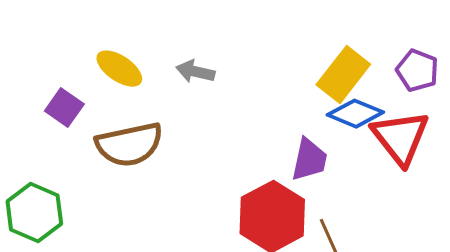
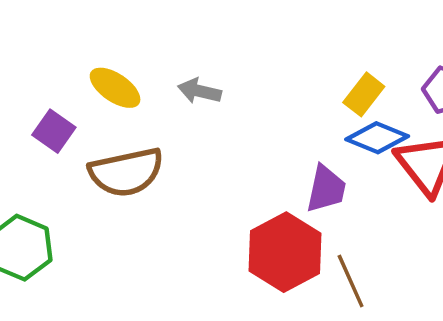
yellow rectangle: (343, 75) -> (364, 94), size x0.7

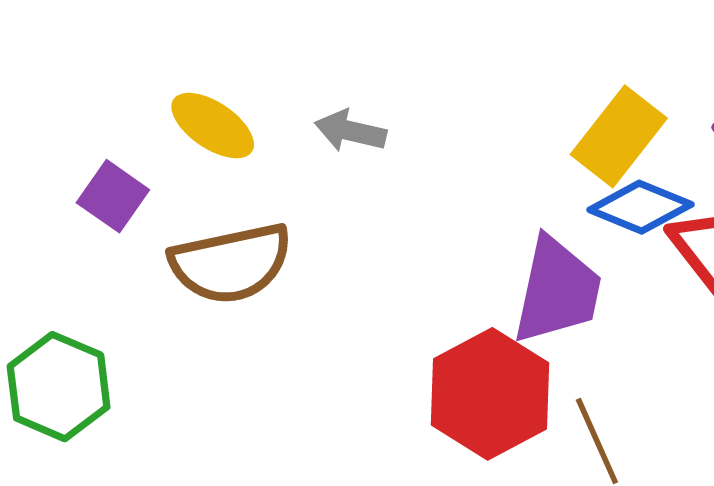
yellow rectangle: (364, 94) -> (619, 136), size x1.4
purple trapezoid: (326, 189) -> (557, 290), size x1.4

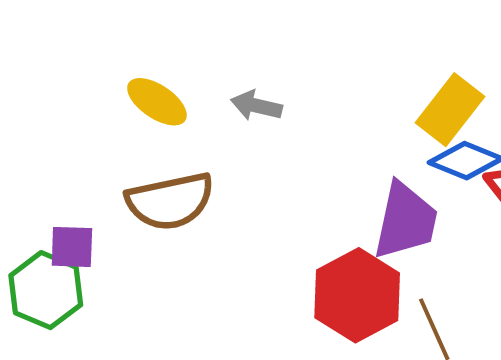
purple square: (113, 196) -> (72, 247), moved, turned -33

